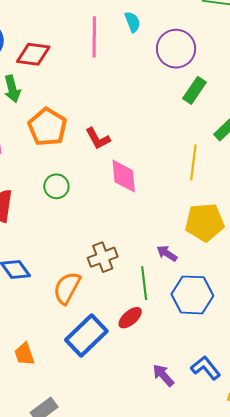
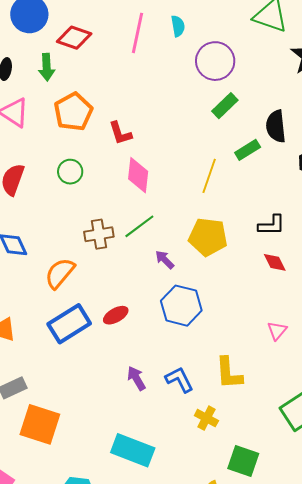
brown cross: (103, 257) -> (99, 234), moved
green line: (144, 283) -> (139, 226), moved, turned 48

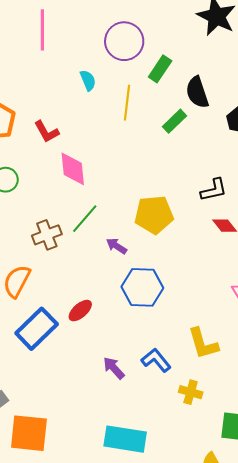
cyan semicircle: (178, 26) -> (88, 80), moved
green rectangle: (225, 106) -> (160, 69), moved
yellow line: (209, 176) -> (127, 103), moved

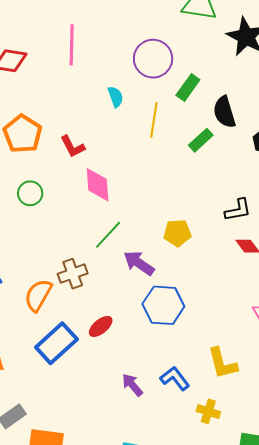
yellow pentagon: (154, 215) -> (177, 233), size x0.7
brown cross: (47, 235) -> (73, 274), moved
purple arrow: (116, 246) -> (139, 263), size x1.5

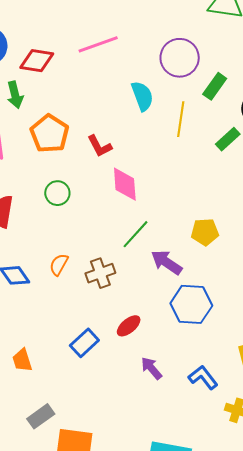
pink line: (72, 45) -> (98, 44), turned 69
cyan semicircle: (116, 97) -> (142, 96), size x1.4
orange semicircle: (38, 295) -> (59, 265), moved, size x0.7
blue rectangle: (56, 343) -> (84, 343), size x0.7
purple arrow: (132, 385) -> (151, 368), moved

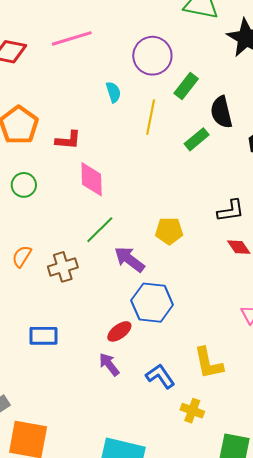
cyan semicircle: (142, 96) -> (113, 92), size x0.7
red L-shape: (100, 146) -> (68, 140), turned -60
red ellipse: (129, 326) -> (119, 331), moved
blue rectangle: (84, 343) -> (43, 336), turned 40

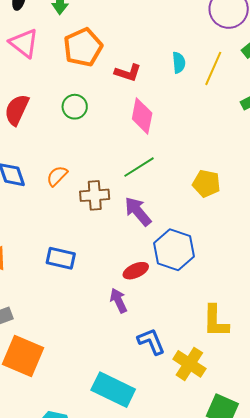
cyan semicircle: (113, 92) -> (179, 63), moved
purple arrow: (129, 259) -> (138, 211), moved
blue L-shape: (160, 376) -> (151, 341), moved
yellow cross: (192, 411) -> (189, 364), size x1.4

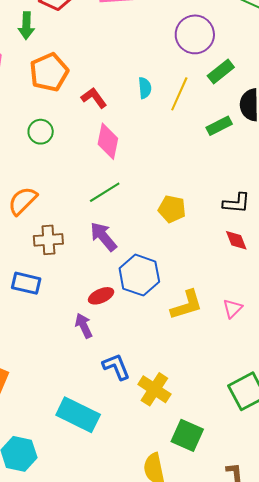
red L-shape: (128, 73) -> (94, 98), turned -144
orange semicircle: (57, 176) -> (23, 201), size x1.4
brown cross: (95, 195) -> (48, 240), moved
yellow L-shape: (216, 321) -> (187, 305), moved, turned -108

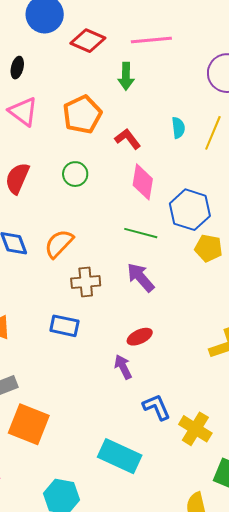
green arrow: (26, 26) -> (126, 76), moved
green line: (105, 192) -> (141, 233), turned 48
blue hexagon: (139, 275) -> (190, 210), moved

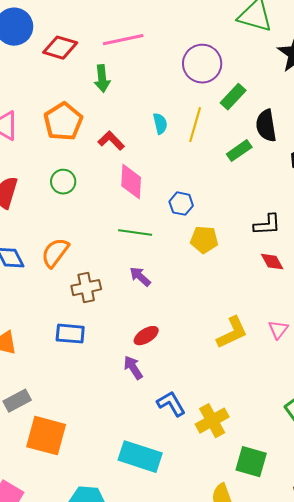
blue hexagon: (190, 210) -> (181, 204), size x0.6
purple arrow: (141, 277) -> (140, 277), size x0.7
yellow cross: (195, 429) -> (212, 421), turned 36

